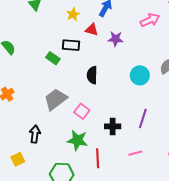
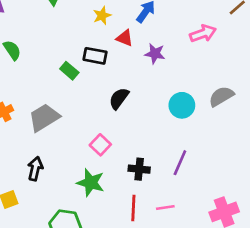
black semicircle: (92, 75) -> (119, 98), turned 30
gray trapezoid: (56, 99) -> (44, 117), moved
red line: (98, 158) -> (133, 208), moved

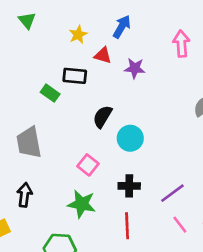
pink arrow: (203, 33) -> (181, 44), turned -70
cyan circle: (182, 105) -> (130, 138), moved
gray trapezoid: (44, 117) -> (29, 143), turned -64
purple line: (180, 163) -> (172, 193), moved, turned 35
pink line: (165, 207) -> (180, 225), moved, turned 66

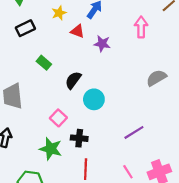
black rectangle: (75, 76) -> (25, 28), moved, turned -36
green rectangle: (50, 93) -> (44, 63), moved
black cross: (129, 186) -> (79, 138), moved
purple line: (172, 193) -> (134, 132), moved

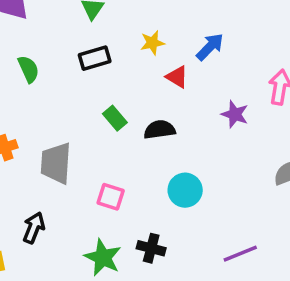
purple star: (102, 44) -> (235, 114), moved
black semicircle: (73, 80) -> (159, 130), moved, turned 36
pink square: (58, 118) -> (111, 197), moved, turned -35

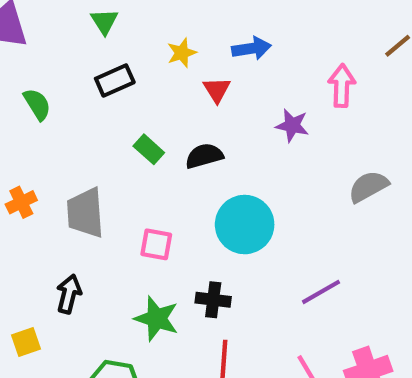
blue arrow: (210, 47) -> (251, 48), turned 44
red triangle: (177, 77) -> (217, 90), turned 35
cyan circle: (185, 190) -> (245, 225), size x1.4

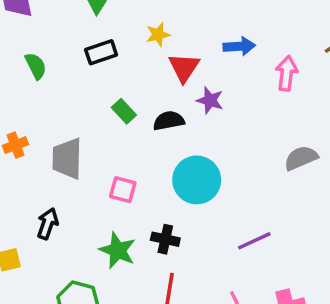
blue arrow: (251, 48) -> (239, 46), moved
red triangle: (217, 90) -> (184, 68), size x1.4
purple star: (292, 125) -> (210, 100), moved

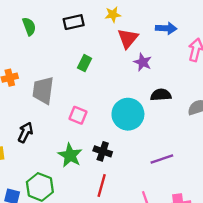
green rectangle: (124, 111) -> (84, 63), turned 63
black semicircle: (169, 121) -> (161, 95), moved

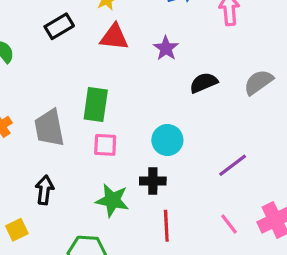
red triangle: (128, 38) -> (114, 37), moved, turned -45
purple star: (143, 62) -> (166, 48), turned 30
green rectangle: (84, 63) -> (96, 104), moved, size x1.5
cyan circle: (128, 114) -> (167, 140), moved, size x0.7

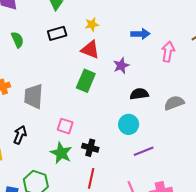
green rectangle: (96, 104) -> (86, 81), moved
cyan circle: (167, 140) -> (129, 124), moved
pink square: (105, 145) -> (65, 126), moved

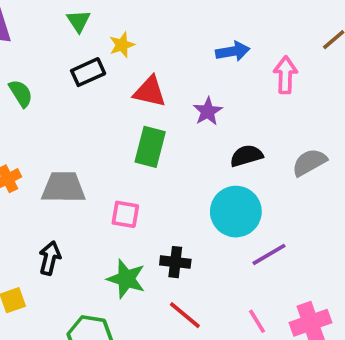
yellow star: (92, 24) -> (122, 45), moved
gray trapezoid: (34, 96) -> (63, 187), turned 95
cyan circle: (129, 124) -> (236, 212), size x1.4
pink square: (65, 126) -> (125, 214), moved
red line: (91, 178) -> (185, 315), turned -54

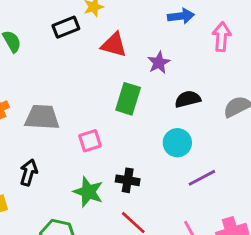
green rectangle: (150, 147) -> (128, 99), moved
cyan circle: (236, 212) -> (177, 143), size x0.7
pink square: (125, 214) -> (90, 141), turned -30

